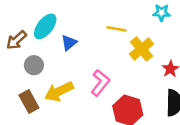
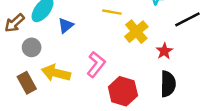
yellow arrow: (59, 91) -> (56, 73), turned 40

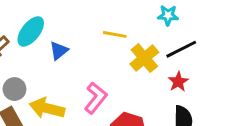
black line: (187, 19) -> (181, 49), moved
gray circle: (32, 47) -> (14, 89), moved

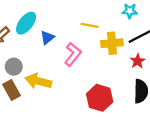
yellow cross: (144, 58) -> (112, 43), turned 35
pink L-shape: (96, 98) -> (73, 54), moved

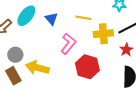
blue triangle: (47, 38) -> (51, 19), moved, turned -32
red hexagon: (100, 98) -> (87, 67), moved

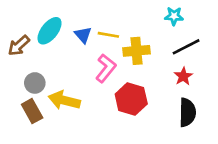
yellow line: (83, 18) -> (108, 35), moved
yellow cross: (103, 34) -> (137, 51), moved

